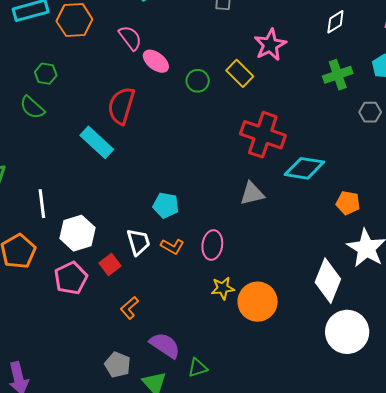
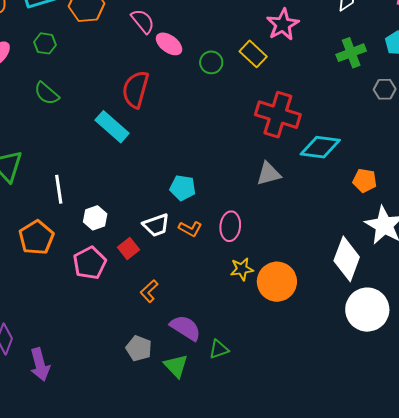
green hexagon: (46, 74) -> (45, 43), moved
white hexagon: (77, 233) -> (95, 218), size x0.7
white trapezoid: (138, 242) -> (156, 225), turned 88

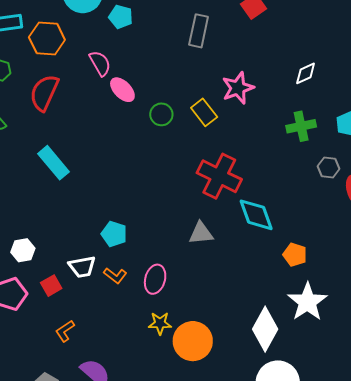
red semicircle: (136, 89) -> (44, 93), moved
cyan diamond: (320, 147) -> (256, 215), turned 54

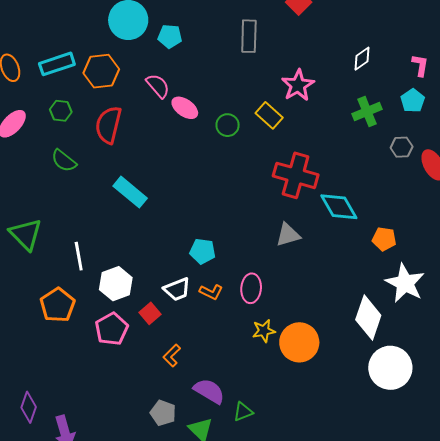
white hexagon: (23, 250) -> (116, 284), size x1.4

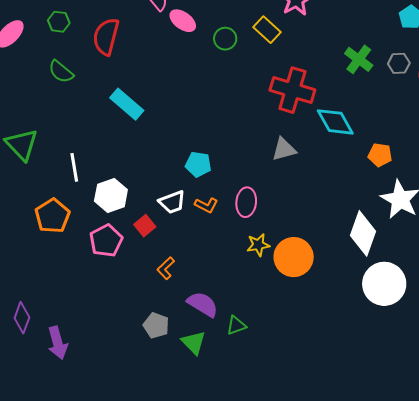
green cross: (367, 111) -> (359, 59), moved, turned -32

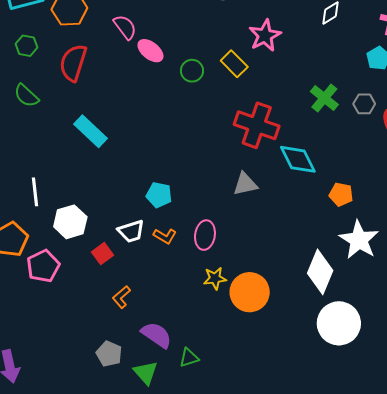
pink pentagon: (106, 241) -> (43, 266), moved

